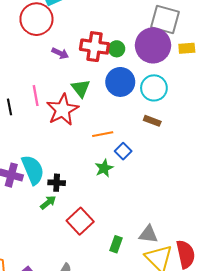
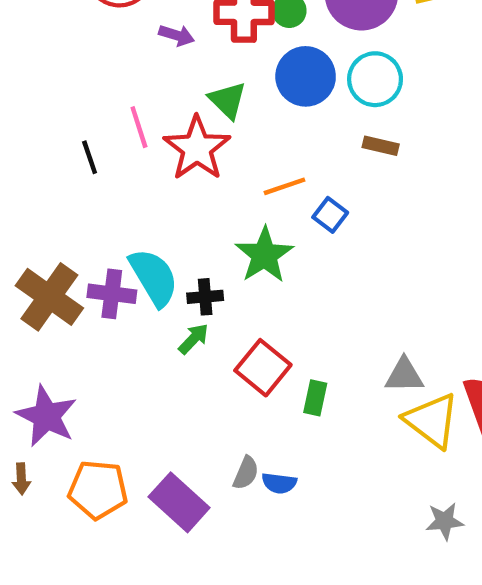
green star: (104, 168) -> (264, 255), moved, size x1.5
green rectangle: (116, 244) -> (315, 398), moved

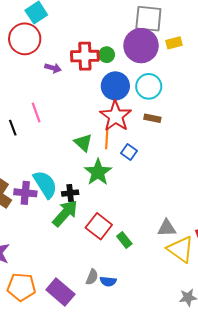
green triangle: (228, 100) -> (83, 143), moved
red star: (197, 148) -> (116, 116), moved
orange line: (285, 186) -> (107, 139), turned -66
green arrow: (193, 339) -> (65, 213), size x1.8
green rectangle: (315, 398) -> (124, 240), turned -49

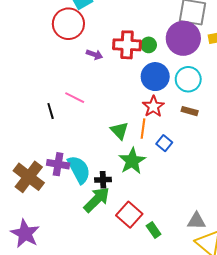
pink line: (36, 113) -> (75, 98), turned -48
red star: (116, 116) -> (153, 107), size x0.7
purple cross: (25, 193) -> (58, 164), moved

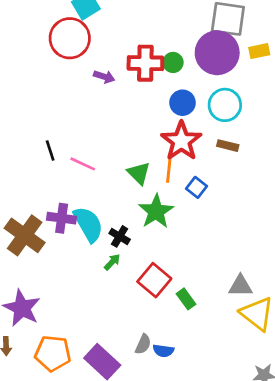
blue circle: (155, 77) -> (183, 103), size x0.7
pink line: (75, 98) -> (83, 164), moved
red star: (153, 107) -> (181, 141), size x1.4
black cross: (103, 180) -> (120, 236), turned 35
green arrow: (97, 200) -> (112, 262), size x0.5

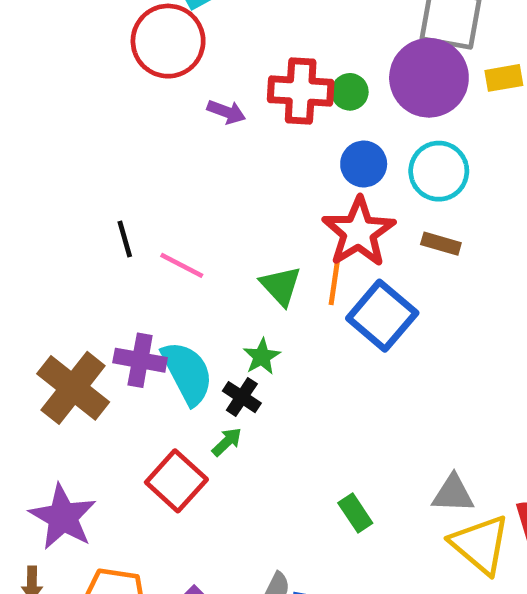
blue square: (196, 187) -> (382, 316), size x1.8
green star: (156, 211) -> (262, 357), moved, size x0.6
red square: (154, 280) -> (176, 481), moved

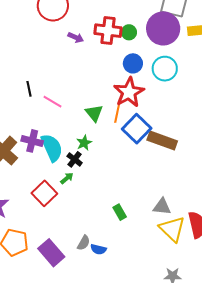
brown rectangle: (441, 244) -> (162, 141), moved, size x1.8

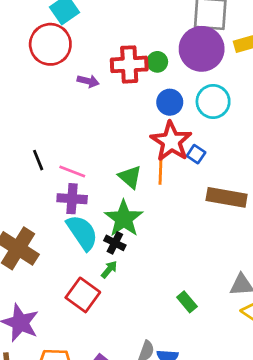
blue square: (137, 129) -> (196, 154), moved, size x0.5
purple cross: (32, 141) -> (72, 199), moved
green star: (84, 143) -> (124, 219), size x1.8

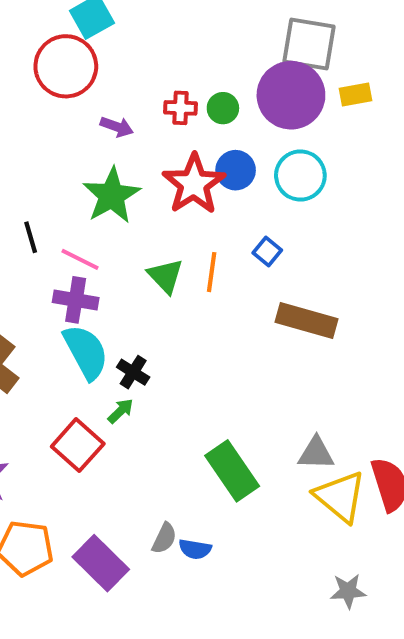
red cross: (129, 64) -> (181, 108), size x0.6
red star: (171, 141) -> (194, 184), moved
green star: (124, 219) -> (112, 196), moved
green rectangle: (187, 302) -> (232, 471), size x1.8

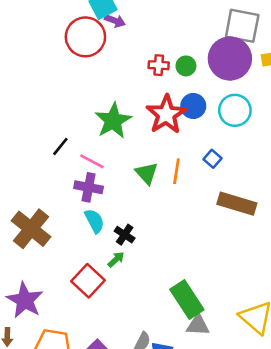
purple arrow: (117, 127) -> (115, 21), moved
black line: (31, 237) -> (60, 146), turned 54
cyan semicircle: (86, 352) -> (94, 221), size x0.7
gray triangle: (316, 453) -> (198, 325), moved

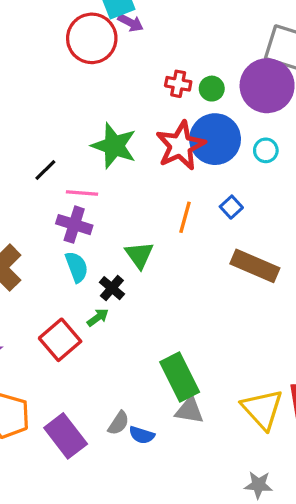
blue circle: (193, 106) -> (215, 139), size x1.6
cyan circle: (235, 110) -> (266, 150), size x0.6
green star: (113, 121) -> (114, 146), turned -30
pink line: (92, 161) -> (82, 193), turned -30
green triangle: (147, 173) -> (139, 255), moved

